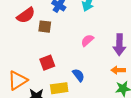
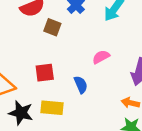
blue semicircle: (78, 75) -> (81, 85), moved

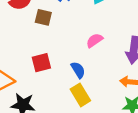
yellow rectangle: (52, 108) -> (80, 95), moved, turned 60

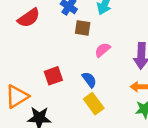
brown square: (43, 17) -> (83, 28), moved

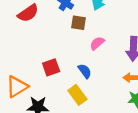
yellow rectangle: (94, 104) -> (77, 95), moved

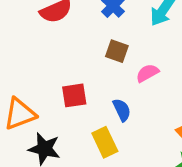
brown square: (78, 23) -> (117, 51), moved

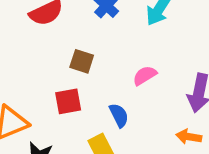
brown square: (117, 51) -> (82, 61), moved

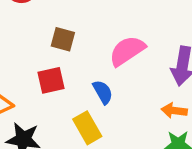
pink semicircle: (145, 75) -> (127, 51), size x1.5

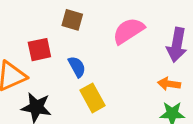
red square: (51, 80) -> (39, 50), moved
blue semicircle: (103, 92) -> (77, 67), moved

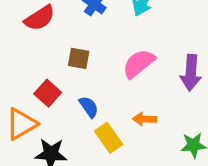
red square: (39, 50) -> (48, 93), turned -30
orange arrow: (169, 84) -> (145, 119), moved

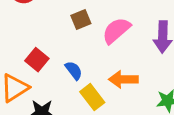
brown square: (79, 58) -> (81, 20), moved, turned -30
orange arrow: (145, 119) -> (123, 79), size x1.4

